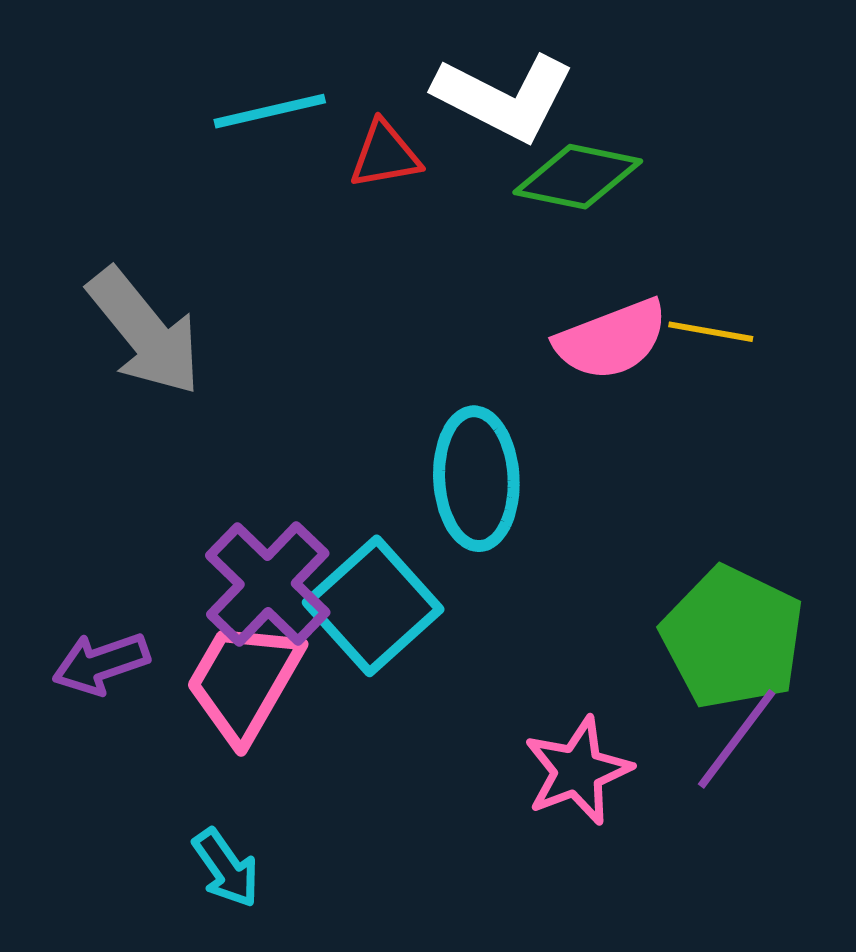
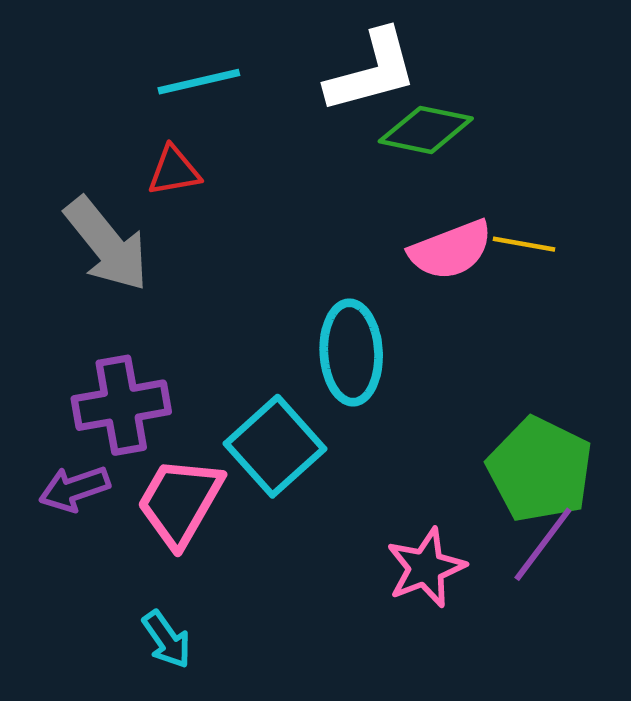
white L-shape: (504, 97) -> (372, 71), turned -42
red triangle: (385, 155) -> (174, 171), moved
purple cross: (268, 584) -> (121, 405), moved, turned 36

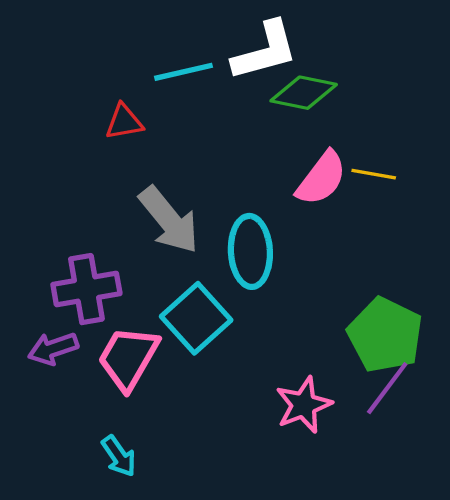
cyan line: (199, 82) -> (184, 72), moved
gray arrow: (107, 244) -> (169, 220), moved
pink semicircle: (451, 250) -> (321, 178), turned -32

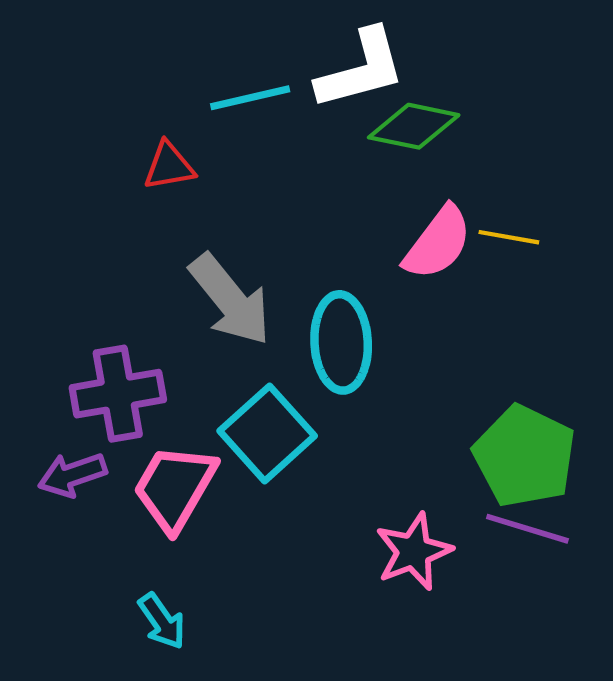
purple line: (387, 388) -> (527, 529), turned 70

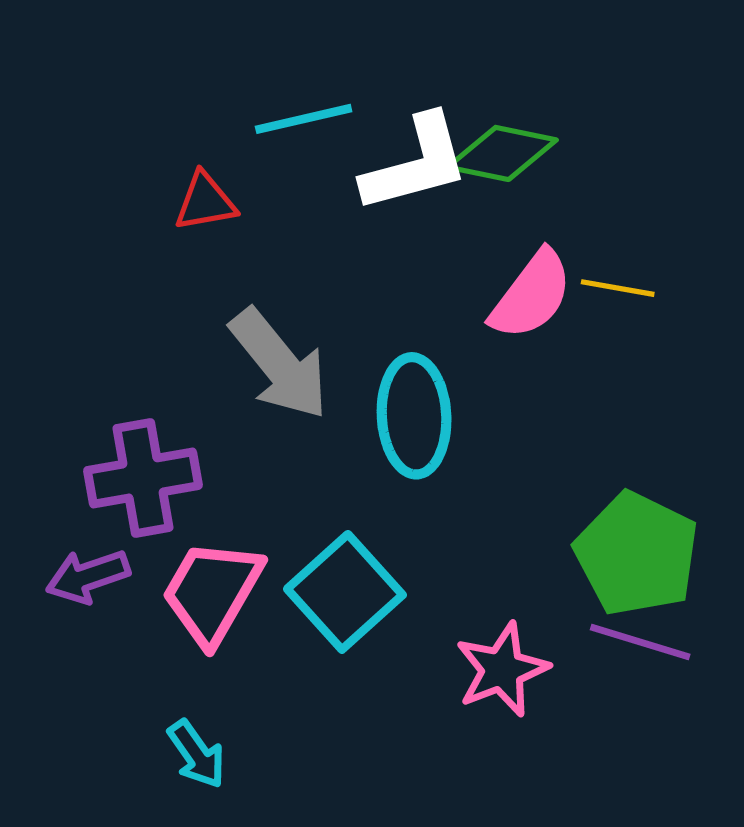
white L-shape: (361, 69) -> (416, 164), moved
cyan square: (267, 433) -> (345, 592), moved

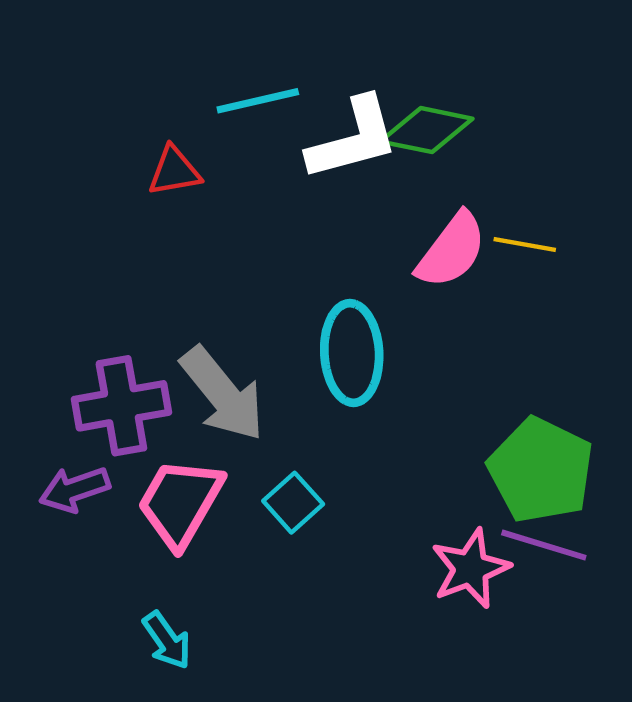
gray arrow: (279, 364) -> (223, 394), moved
cyan square: (345, 592) -> (293, 503), size x0.6
pink star: (502, 670) -> (470, 569), moved

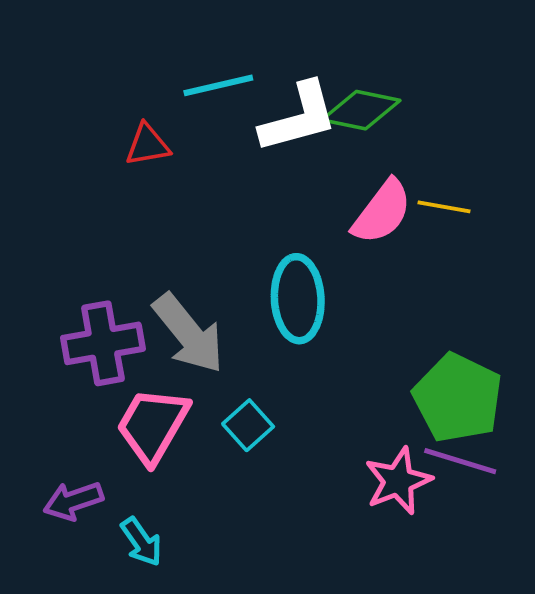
purple arrow: (75, 489) -> (73, 501), moved

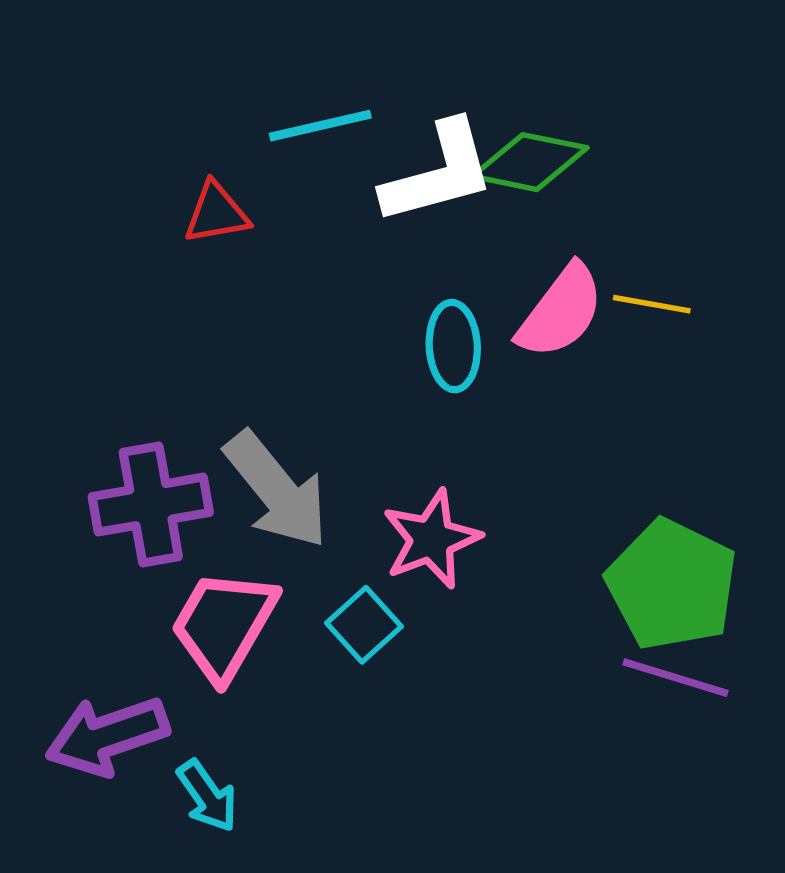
cyan ellipse: (298, 299) -> (453, 346), moved, size x0.7
pink star: (398, 481) -> (431, 539), moved
purple arrow: (73, 501) -> (107, 736), size x1.4

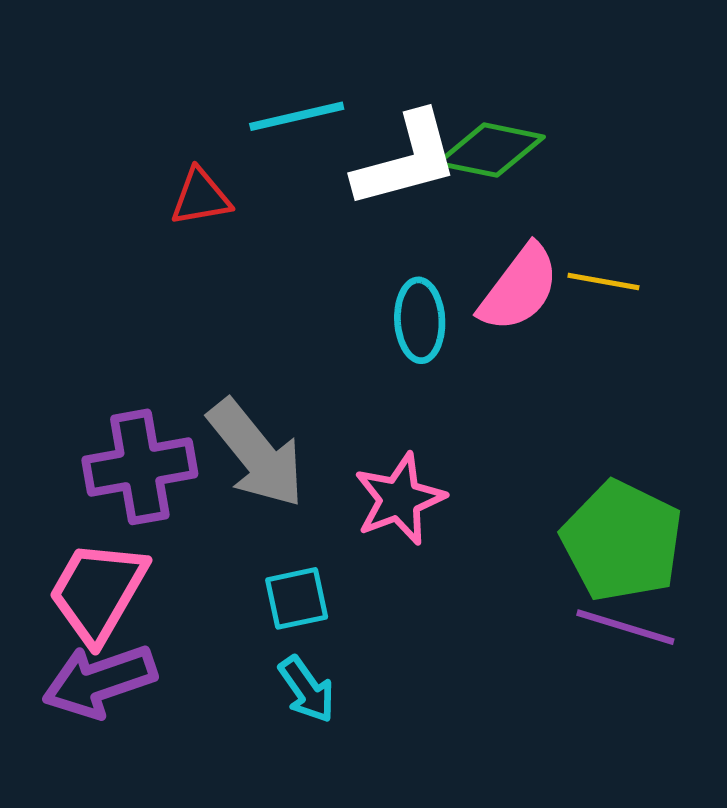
pink trapezoid: (224, 625) -> (98, 592), moved
cyan square: (364, 625) -> (297, 598), moved, turned 30
cyan arrow: (207, 796) -> (307, 689), moved

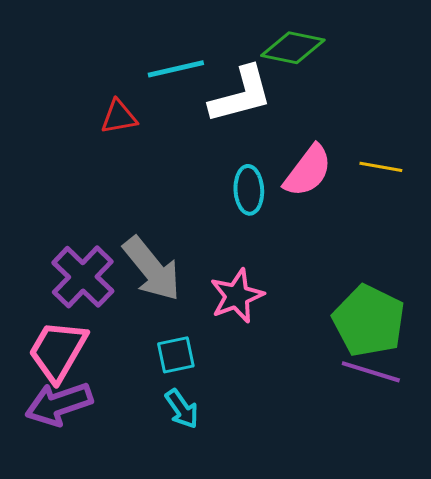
green diamond: (491, 150) -> (293, 48), moved
yellow line: (603, 282) -> (381, 167), moved
purple cross: (140, 467) -> (83, 277), turned -36

